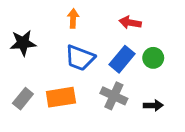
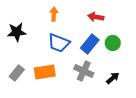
black arrow: (153, 105) -> (113, 78), turned -40

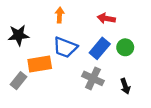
orange rectangle: (45, 72) -> (40, 64), moved
black arrow: (113, 78) -> (125, 86), turned 112

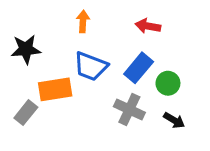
green circle: (125, 47) -> (168, 83), moved
black arrow: (125, 86) -> (174, 120), turned -40

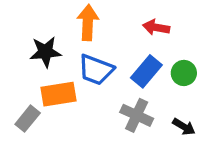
orange arrow: (83, 21) -> (88, 23), size x1.5
black star: (26, 49) -> (45, 52), moved
green circle: (168, 83) -> (184, 73), moved

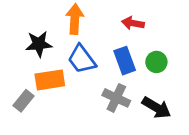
blue trapezoid: (96, 70) -> (82, 59), turned 32
blue rectangle: (146, 71) -> (125, 61), turned -60
black arrow: (184, 127) -> (156, 108), size x1.5

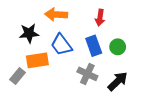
orange arrow: (75, 19) -> (56, 15), turned -90
red arrow: (133, 23) -> (100, 18), turned -91
black arrow: (156, 108) -> (118, 81), turned -75

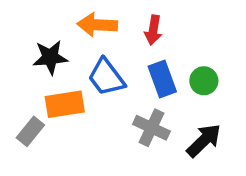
red arrow: (100, 18) -> (153, 30), moved

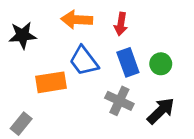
black star: (50, 57) -> (23, 35), moved
gray rectangle: (30, 131) -> (21, 124), moved

